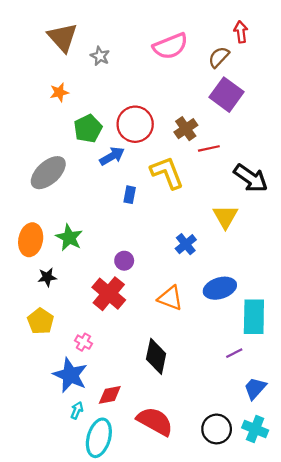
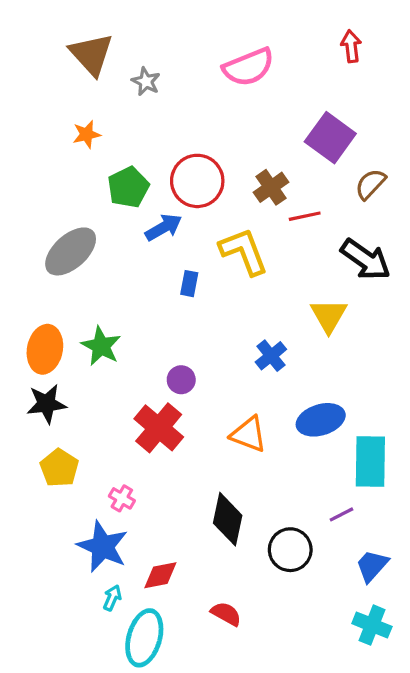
brown semicircle: (219, 57) -> (370, 184), moved
black star: (47, 277) -> (47, 404), moved, size x1.4
red semicircle: (155, 421) -> (226, 614), size x0.6
black circle: (217, 429) -> (290, 550), moved

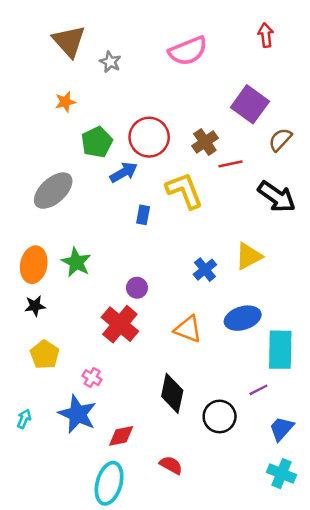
yellow triangle: (329, 316) -> (249, 256), moved, turned 32
black star: (47, 404) -> (35, 306), size x0.7
cyan arrow: (112, 598) -> (24, 419), moved

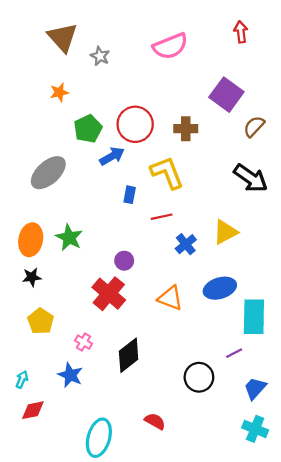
brown cross: (205, 142) -> (186, 129), turned 35
red line: (230, 164) -> (162, 217), moved
black diamond: (172, 393) -> (129, 355), moved, turned 40
blue star: (77, 414) -> (70, 375), size x0.7
red diamond: (121, 436) -> (33, 410), moved

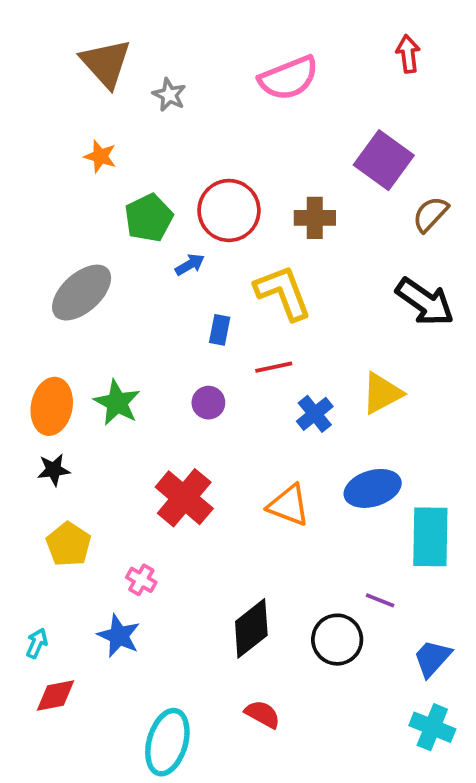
orange star: (59, 92) -> (100, 156), turned 30
blue arrow: (112, 156) -> (190, 265), size x0.7
purple circle: (124, 261) -> (208, 403), moved
purple line: (234, 353) -> (380, 600), moved, turned 49
black diamond: (129, 355) -> (251, 628), moved

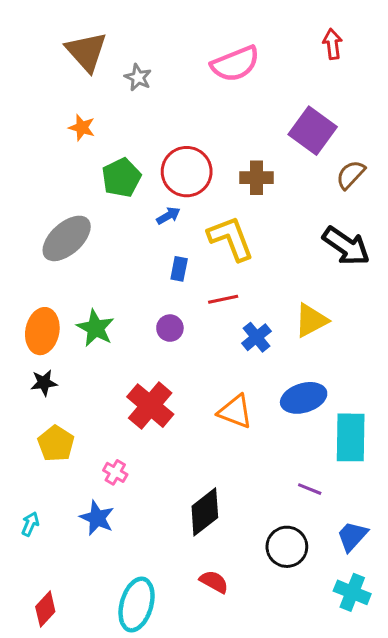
blue arrow: (190, 265) -> (168, 216), moved
black circle: (337, 640) -> (287, 547), moved
red diamond: (55, 696) -> (45, 609), moved, turned -36

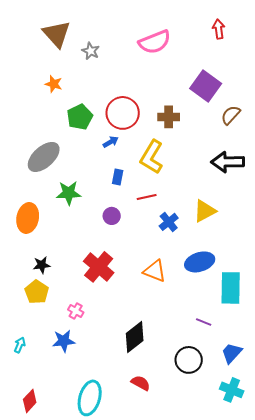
yellow L-shape: (231, 238) -> (152, 157), turned -128
black arrow: (346, 246) -> (228, 162), turned 144
green star: (95, 328) -> (69, 193), moved, turned -30
black star: (44, 383) -> (42, 265), moved
blue star: (97, 518) -> (64, 341), turned -30

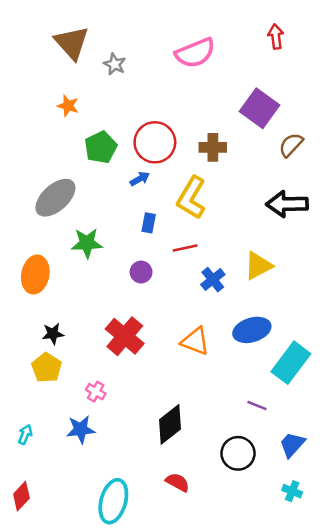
cyan rectangle: (231, 288) -> (291, 363), turned 36
cyan cross: (232, 390) -> (292, 491), size x0.7
red diamond: (30, 401) -> (21, 496), moved

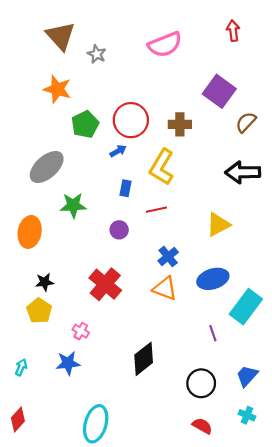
orange star: (68, 106) -> (57, 89), size x1.5
blue cross: (213, 280) -> (168, 256), moved
purple line: (257, 405) -> (213, 333), moved, turned 49
red semicircle: (178, 482) -> (202, 426), moved

